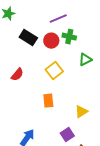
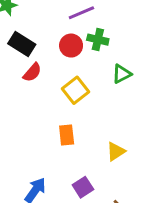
black rectangle: (28, 38) -> (22, 44), moved
red semicircle: (17, 75) -> (32, 72), moved
purple square: (67, 135) -> (83, 187), moved

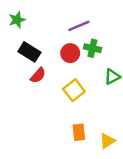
orange rectangle: (67, 135) -> (79, 132), moved

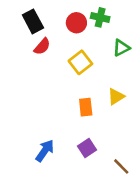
black rectangle: (29, 52) -> (33, 21), turned 30
yellow triangle: (107, 141) -> (116, 97), moved

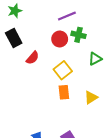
black rectangle: (33, 21) -> (14, 38), moved
orange rectangle: (86, 107) -> (64, 92), moved

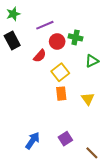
purple line: (67, 16) -> (45, 25), moved
red semicircle: (33, 58) -> (40, 56), moved
yellow triangle: (91, 97) -> (88, 99), turned -32

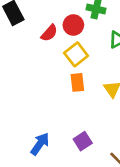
red circle: (57, 42) -> (73, 25), moved

